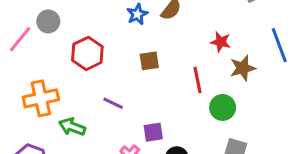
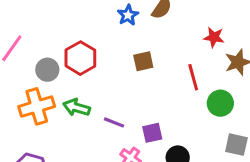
gray circle: (48, 21) -> (47, 70), moved
purple line: (113, 103) -> (114, 122), moved
green arrow: (72, 127) -> (76, 107), moved

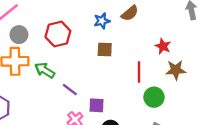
blue star: (128, 15) -> (102, 21), moved
gray circle: (47, 70) -> (19, 35), moved

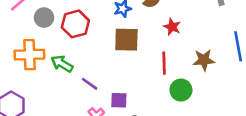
gray circle: (19, 35) -> (44, 18), moved
red star: (163, 46) -> (172, 27), moved
brown square: (105, 50) -> (126, 40), size x1.5

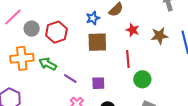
brown star: (204, 60) -> (159, 36), moved
purple square: (119, 100) -> (98, 83), moved

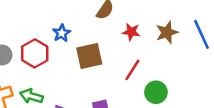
blue star: (93, 18) -> (62, 33), moved
red line: (128, 59) -> (132, 70), turned 48

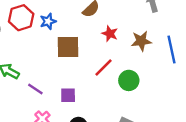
red hexagon: (35, 53) -> (21, 18), moved
green circle: (156, 92) -> (129, 80), moved

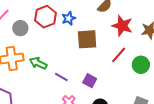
red star: (110, 34) -> (122, 26), size x1.5
purple square: (68, 95) -> (90, 81), turned 32

